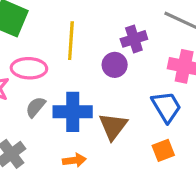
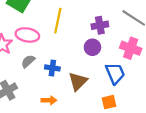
purple circle: (115, 65) -> (92, 47), moved
blue cross: (73, 112) -> (52, 68), size x0.6

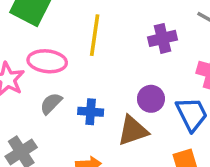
purple circle: (92, 47) -> (151, 99), moved
brown triangle: (78, 81) -> (133, 131), turned 30

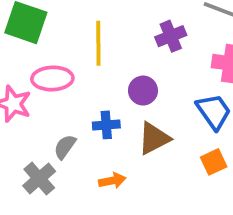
purple circle: (151, 99) -> (143, 91), moved
gray semicircle: (51, 104) -> (65, 147), moved

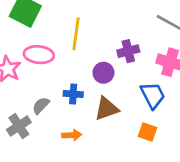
purple cross: (171, 36) -> (128, 51), moved
orange square: (214, 162) -> (147, 132), turned 36

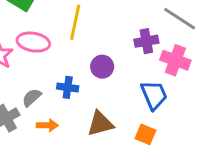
purple cross: (128, 51) -> (146, 41), moved
brown triangle: (107, 109) -> (100, 124), moved
orange arrow: (72, 135) -> (47, 125), moved

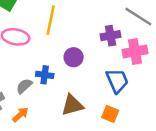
pink cross: (175, 60) -> (135, 52), turned -30
gray semicircle: (32, 98) -> (24, 86), moved
orange arrow: (47, 125) -> (20, 115), moved, turned -42

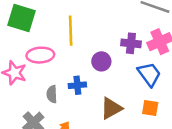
purple cross: (111, 36) -> (131, 43), moved, turned 30
gray semicircle: (24, 86) -> (52, 94), moved, turned -36

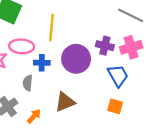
purple circle: (101, 61) -> (76, 59), size x1.6
blue cross: (77, 85) -> (42, 63), moved
brown triangle: (111, 108) -> (65, 102), moved

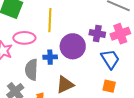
blue cross: (42, 63) -> (50, 57), moved
gray semicircle: (28, 83) -> (31, 70), size x1.5

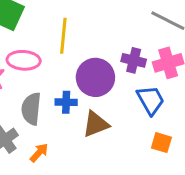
blue cross: (50, 57) -> (66, 102), moved
brown triangle: (65, 85) -> (96, 124), moved
orange square: (109, 86) -> (161, 143), moved

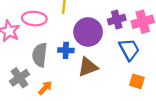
purple cross: (134, 60) -> (117, 20), turned -30

